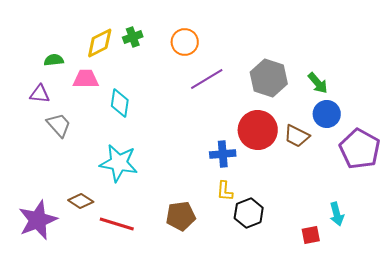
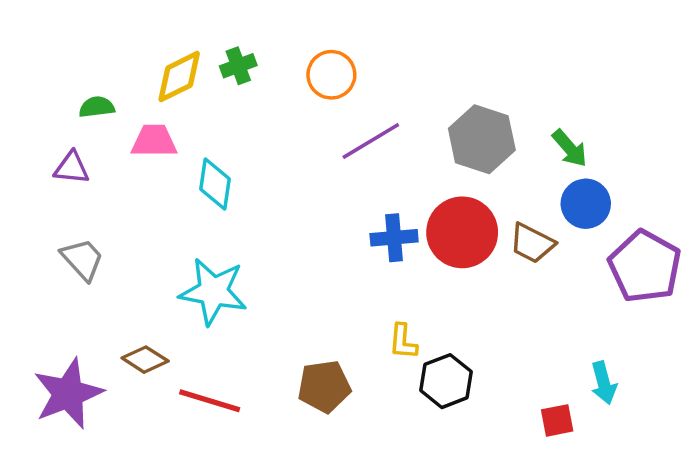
gray trapezoid: (59, 125) -> (82, 259), moved
blue cross: (223, 154) -> (394, 238), moved

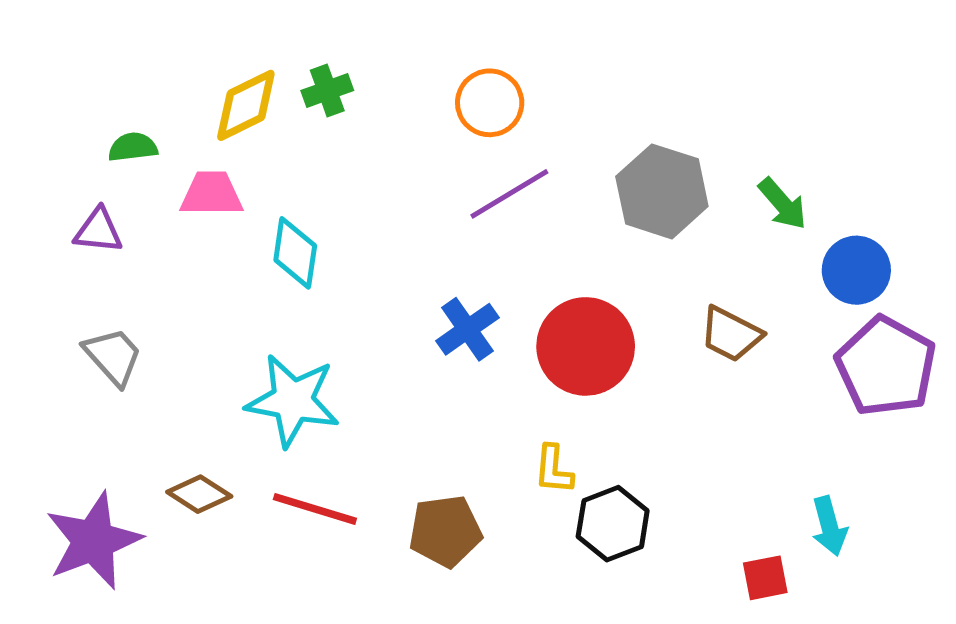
orange circle: (331, 75) -> (490, 103), moved
blue circle: (586, 204) -> (856, 270), moved
red circle: (462, 232) -> (586, 346), moved
blue cross: (394, 238) -> (467, 329), moved, turned -30
red line: (210, 401) -> (315, 509), moved

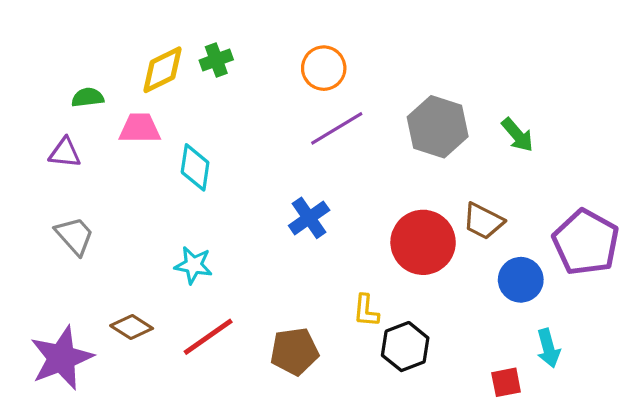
blue circle: (856, 270) -> (521, 280), moved
red circle: (586, 346) -> (423, 242), moved
cyan star: (293, 401) -> (193, 265), size x0.6
red line: (315, 509) -> (208, 337), turned -52

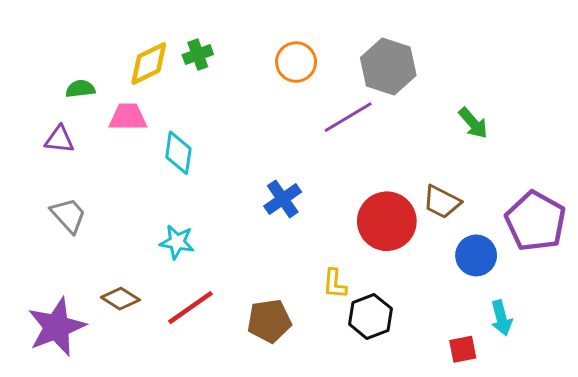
gray hexagon: (438, 127) -> (388, 66), moved
purple line: (337, 128) -> (348, 117), moved

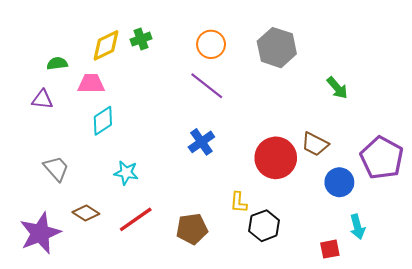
purple line: (348, 117) -> (207, 86), moved, turned 69
cyan diamond: (178, 153) -> (103, 121), moved, turned 48
gray trapezoid: (68, 215) -> (56, 168), moved

